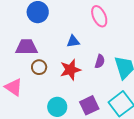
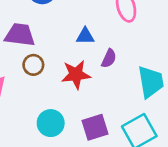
purple semicircle: (100, 61) -> (109, 58), moved

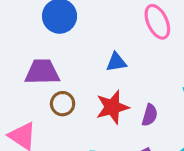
purple semicircle: (109, 58) -> (150, 115), moved

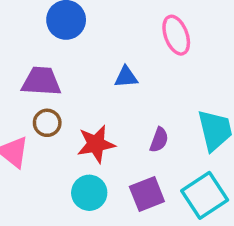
brown circle: (63, 104) -> (47, 123), moved
red star: (112, 107) -> (96, 144), moved

